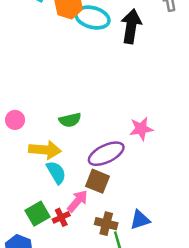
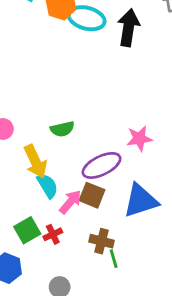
yellow arrow: (45, 150) -> (35, 161), turned 60
pink arrow: (77, 201) -> (70, 202), moved
blue triangle: (140, 220) -> (141, 201), moved, size x1.6

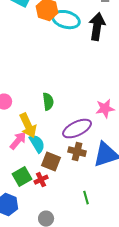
green semicircle: (62, 129) -> (48, 102), turned -84
brown square: (92, 195) -> (51, 162), moved
pink arrow: (70, 202) -> (18, 141), moved
brown cross: (101, 241) -> (77, 152), moved

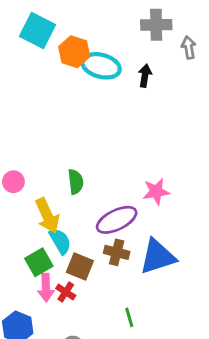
black arrow: (97, 27) -> (145, 76), size x0.6
pink arrow: (18, 141) -> (46, 288), moved, turned 138
green square: (22, 177) -> (39, 262), moved
red cross: (41, 180) -> (66, 292), turned -32

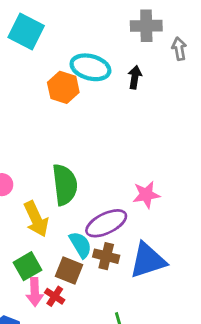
orange hexagon: (74, 52) -> (63, 87), moved
green semicircle: (76, 182) -> (65, 185), size x1.6
cyan semicircle: (60, 241) -> (80, 245), moved

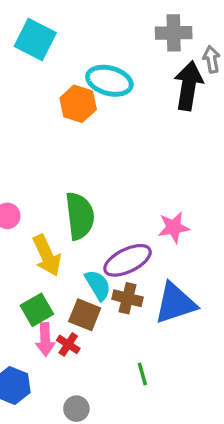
black arrow: (135, 77) -> (188, 86), moved, size x1.8

